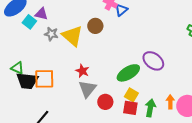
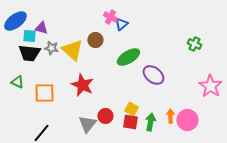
cyan square: (29, 22) -> (29, 36), turned -32
red star: (82, 71) -> (82, 85), size x1.6
green ellipse: (128, 73) -> (128, 57), moved
black trapezoid: (27, 81) -> (29, 53), moved
gray triangle: (87, 89) -> (87, 124), moved

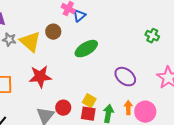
purple ellipse: (153, 75) -> (125, 77), moved
red star: (82, 85) -> (40, 77), turned -30

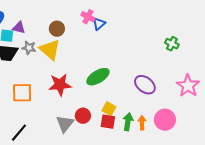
brown circle: (53, 32) -> (57, 29), moved
green ellipse: (86, 49) -> (98, 77), moved
orange arrow: (128, 108) -> (142, 123), moved

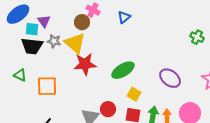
pink cross: (88, 17) -> (93, 10), moved
purple triangle: (19, 28) -> (44, 21), turned 40
red star: (60, 85) -> (85, 64), moved
yellow square: (109, 109) -> (134, 94), moved

